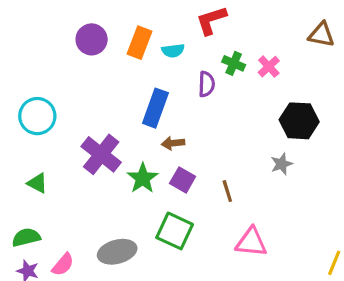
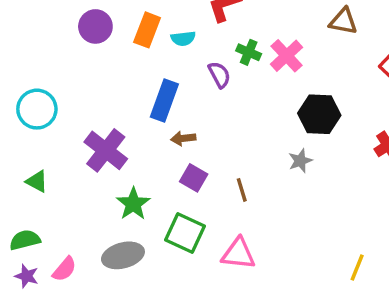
pink cross: (269, 67) -> (287, 56), size x1.4
purple semicircle: (207, 84) -> (219, 75), turned -30
green star: (143, 178) -> (133, 204), moved
pink triangle: (251, 242) -> (238, 254), moved

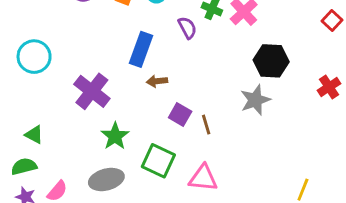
gray star: (300, 161) -> (255, 100), size x1.5
purple square: (194, 178) -> (180, 114), moved
green triangle: (37, 181) -> (34, 135), moved

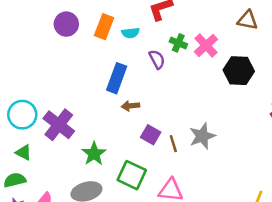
cyan circle: (34, 57) -> (22, 115), moved
black hexagon: (271, 61) -> (239, 71), moved
purple cross: (92, 91) -> (59, 125), moved
gray star: (255, 100) -> (202, 136), moved

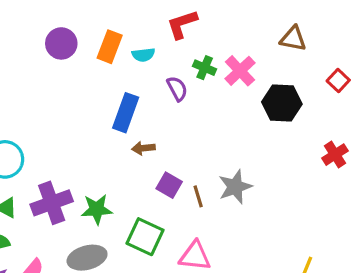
purple cross: (59, 125) -> (52, 203), moved, turned 32
green star: (94, 154) -> (97, 209), turned 30

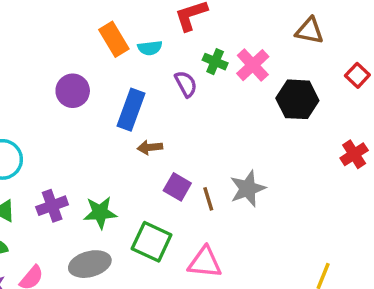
purple circle: (61, 43) -> (73, 91), moved
orange rectangle: (110, 47) -> (114, 39), turned -52
purple cross: (52, 203) -> (52, 206), size x0.7

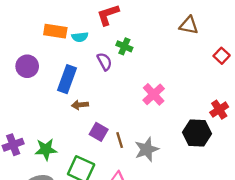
orange rectangle: (114, 39) -> (55, 31), turned -50
pink cross: (253, 65) -> (154, 94), moved
black hexagon: (297, 99) -> (197, 133), moved
gray star: (248, 189) -> (147, 149), moved

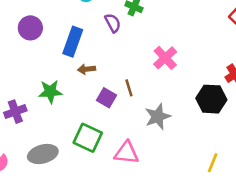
brown line: (120, 140) -> (129, 88), moved
green star: (46, 149) -> (50, 92), moved

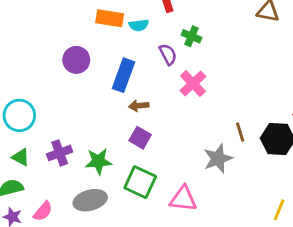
pink cross: (165, 58) -> (193, 84), moved
brown line: (129, 88) -> (240, 132), moved
green star: (50, 92) -> (98, 161), moved
purple square: (107, 98) -> (140, 138), moved

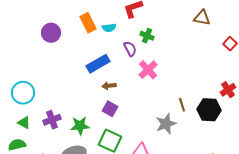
orange rectangle: (110, 18) -> (88, 23), turned 54
purple circle: (76, 60) -> (51, 33), moved
blue rectangle: (123, 75) -> (98, 64), turned 40

